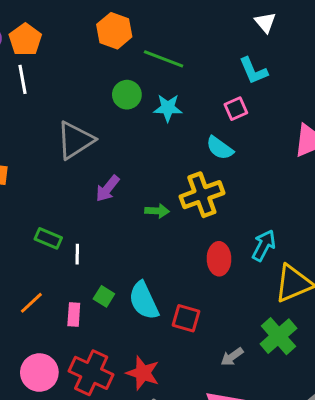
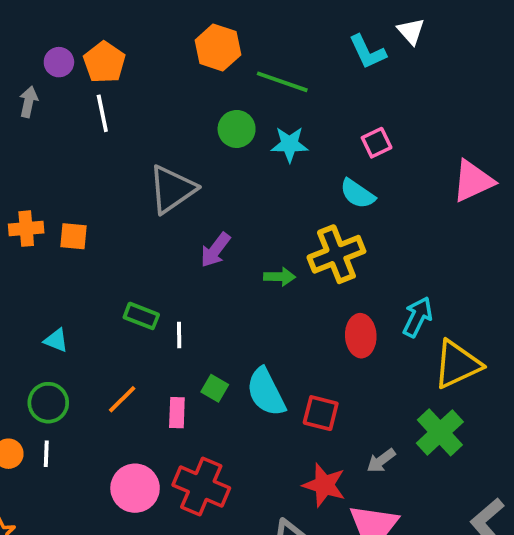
cyan L-shape: (253, 71) -> (367, 52), moved
red star: (143, 373) -> (324, 485), moved

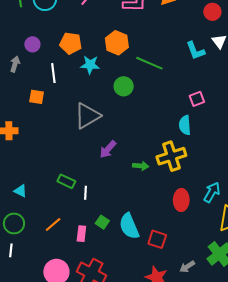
orange pentagon: (104, 62) -> (71, 43), moved, turned -30
cyan star: (290, 144) -> (90, 65), moved
cyan semicircle: (357, 194) -> (185, 125), turned 48
orange square: (73, 236) -> (37, 97), moved

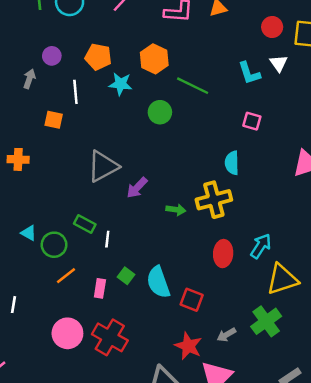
pink square: (197, 99) -> (252, 121), moved, turned 35
gray triangle: (87, 116) -> (103, 166), moved
green circle: (14, 224) -> (54, 245), moved

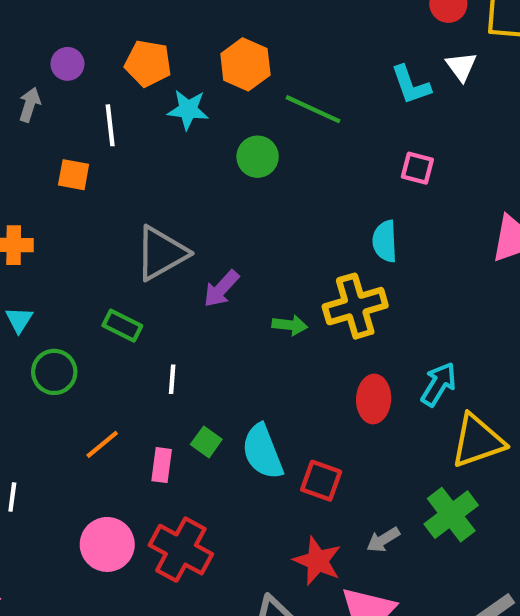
green rectangle: (85, 224) -> (122, 326), moved
cyan triangle: (29, 233) -> (19, 320), moved, turned 35
green circle: (54, 245) -> (54, 372), moved

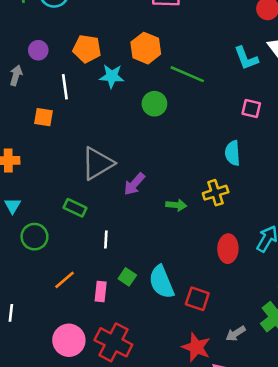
yellow cross: (355, 306) -> (216, 193), size x0.7

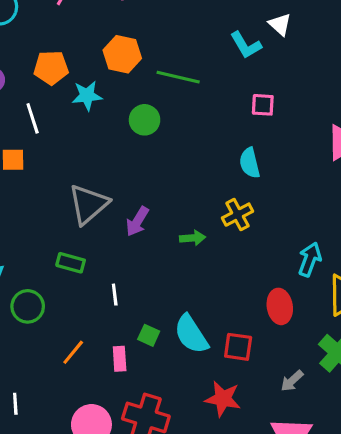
red ellipse: (228, 249) -> (280, 306), moved
red star: (196, 347) -> (223, 399), moved

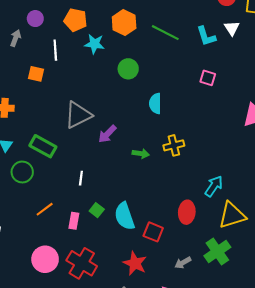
green line: (178, 77) -> (165, 33), moved
cyan semicircle: (250, 163) -> (155, 103), moved
green rectangle: (71, 263) -> (43, 146), moved, size x1.4

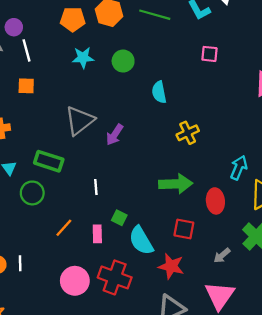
orange pentagon: (75, 20) -> (73, 19), moved
cyan star: (94, 44) -> (83, 58), moved
white line: (55, 50) -> (27, 50), moved
green arrow: (141, 154) -> (176, 184), moved, size x1.8
cyan semicircle: (125, 216) -> (141, 241), moved

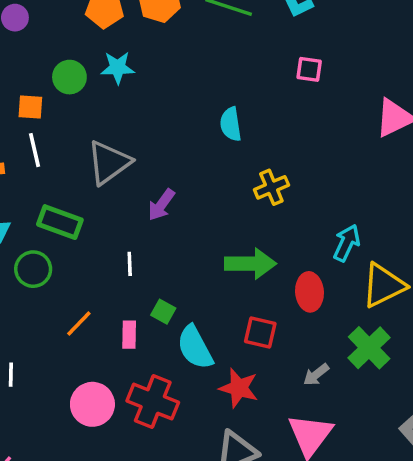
white line: (27, 50) -> (35, 150), moved
green circle: (123, 61) -> (69, 77), moved
purple arrow: (115, 135) -> (161, 205), moved

